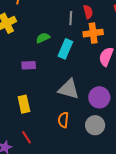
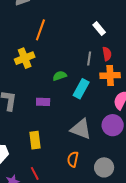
purple circle: (99, 97) -> (113, 125), moved

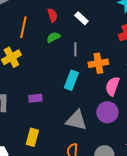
red semicircle: (107, 54) -> (52, 15), moved
green semicircle: (60, 76) -> (53, 37), moved
yellow rectangle: (35, 140) -> (32, 137), turned 30

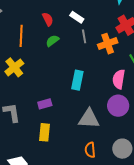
gray line: (75, 49) -> (84, 36), moved
orange cross: (98, 63) -> (108, 44), moved
yellow rectangle: (32, 137) -> (45, 132), moved

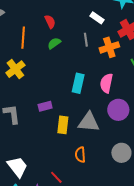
white rectangle: (77, 17) -> (97, 18), moved
pink semicircle: (119, 79) -> (106, 83), moved
yellow rectangle: (45, 132) -> (63, 125), moved
orange semicircle: (90, 150) -> (80, 155), moved

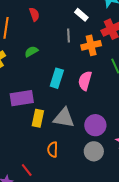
green semicircle: (54, 43) -> (31, 52), moved
purple rectangle: (45, 106) -> (22, 98), size x1.6
purple circle: (118, 110) -> (95, 125), moved

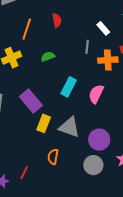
purple rectangle: (22, 98) -> (31, 101), turned 50
red line: (27, 170) -> (24, 173), turned 56

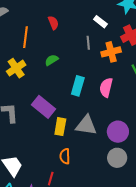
orange semicircle: (53, 157) -> (65, 156), moved

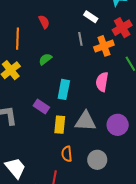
cyan rectangle: (78, 86) -> (64, 89), moved
purple rectangle: (44, 107) -> (41, 107), size x0.7
gray circle: (117, 158) -> (97, 160), moved

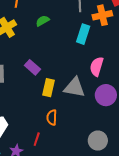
pink semicircle: (102, 82) -> (97, 66), moved
cyan rectangle: (64, 89) -> (83, 34), moved
gray circle: (97, 160) -> (98, 141), moved

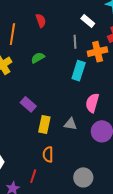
gray triangle: (74, 87) -> (70, 124), size x0.6
gray circle: (98, 141) -> (83, 177), moved

